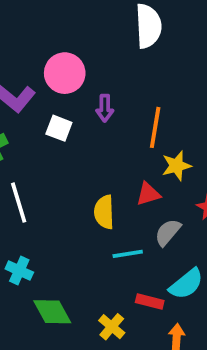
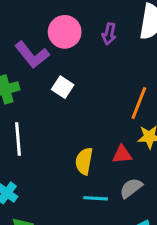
pink circle: (65, 73) -> (65, 32), moved
purple arrow: (105, 108) -> (109, 34), moved

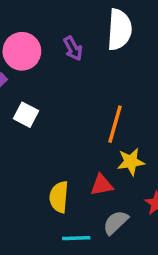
purple arrow: (109, 34) -> (73, 48), turned -35

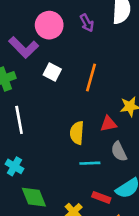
orange line: (115, 124) -> (91, 78), moved
gray semicircle: (116, 222) -> (119, 151), turned -72

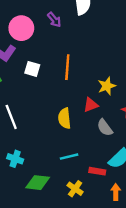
cyan line: (90, 163) -> (69, 157), moved
green diamond: (34, 197) -> (38, 183), turned -50

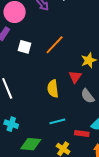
orange line: (67, 67) -> (55, 45), turned 40
red triangle: (91, 105) -> (75, 77), turned -32

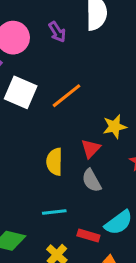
white square: (24, 47) -> (21, 92), size x1.5
gray semicircle: (88, 96) -> (92, 181), moved

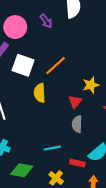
yellow semicircle: (54, 162) -> (40, 93), moved
gray semicircle: (92, 181) -> (77, 124), turned 35

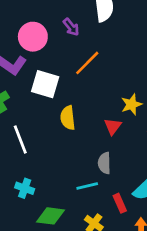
orange line: (56, 66) -> (87, 63), moved
gray semicircle: (77, 124) -> (104, 163), moved
red rectangle: (77, 163) -> (120, 203), turned 56

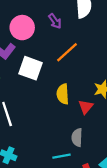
yellow semicircle: (68, 118) -> (63, 94), moved

